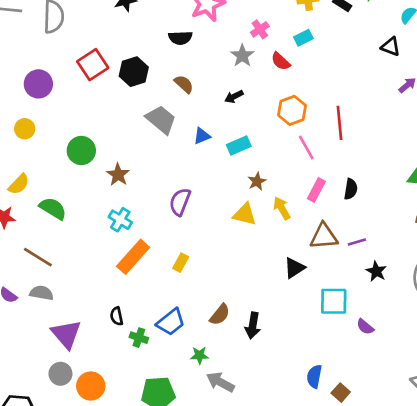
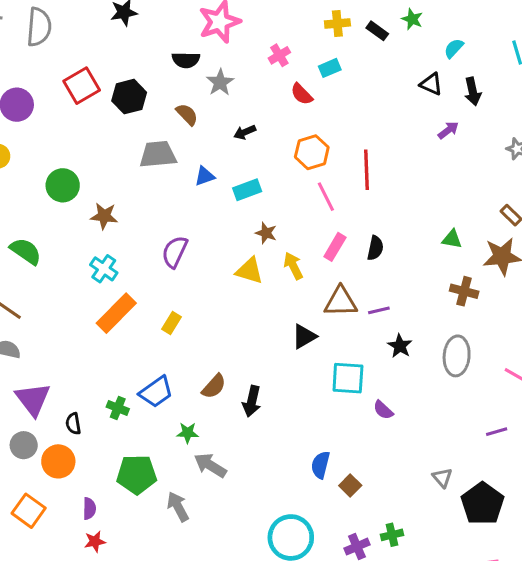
gray star: (242, 56) -> (220, 82), moved
gray trapezoid: (161, 120) -> (158, 154), turned -48
brown star: (118, 175) -> (104, 216), turned -30
brown star: (257, 181) -> (266, 233), turned -30
black semicircle: (117, 316) -> (73, 424), moved

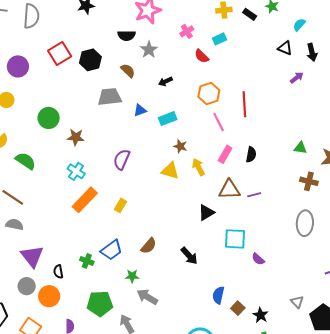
black star: (400, 346) -> (260, 315), moved
black arrow: (252, 401) -> (189, 256), moved, turned -54

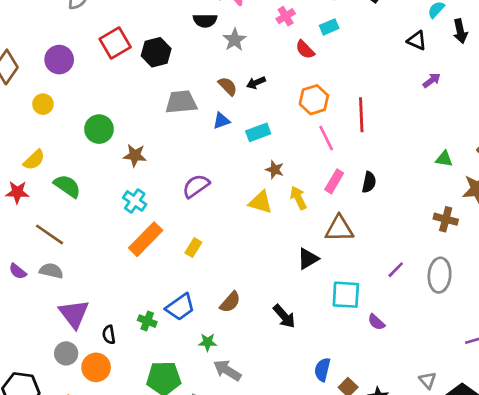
black arrow: (312, 52) -> (460, 31), moved
brown semicircle: (128, 71) -> (228, 86), moved
green triangle: (300, 148) -> (444, 159), moved
purple semicircle: (122, 159) -> (196, 186), turned 30
purple line: (254, 195) -> (396, 270), moved, turned -32

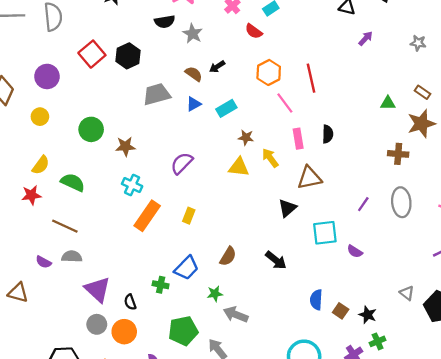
pink rectangle: (334, 181) -> (298, 139), turned -30

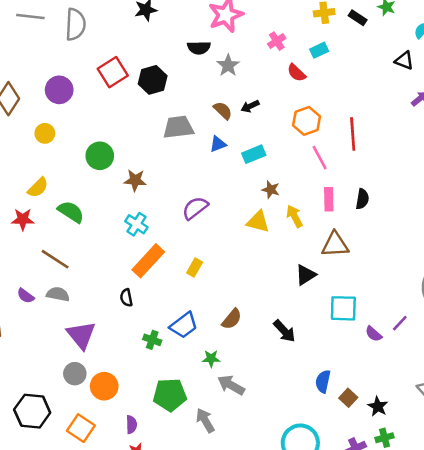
purple line: (363, 204) -> (400, 323), moved
black semicircle: (130, 302) -> (126, 298), moved

